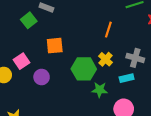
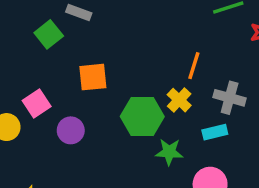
orange line: (108, 30) -> (194, 66), moved

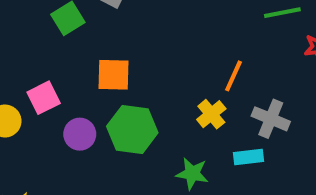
green hexagon: (142, 116) -> (132, 129), moved

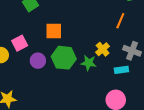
orange line: (234, 76) -> (120, 21), moved
green star: (192, 174) -> (89, 63), moved

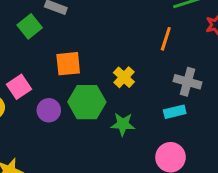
yellow cross: (103, 49) -> (124, 77), moved
green star: (89, 63) -> (123, 124), moved

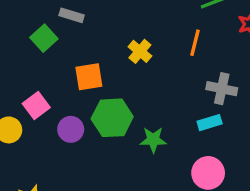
yellow cross: (124, 77) -> (140, 51), moved

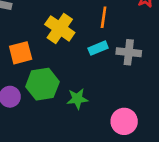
yellow cross: (140, 51) -> (60, 28), size x1.5
cyan rectangle: (210, 123) -> (98, 48), moved

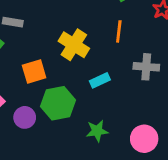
cyan rectangle: (98, 48) -> (100, 80), moved
green star: (77, 99) -> (97, 131), moved

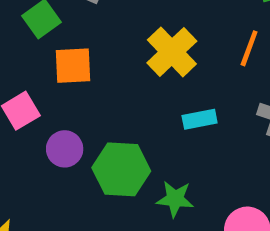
orange square: (34, 71) -> (73, 66), moved
green hexagon: (58, 103) -> (121, 169), moved

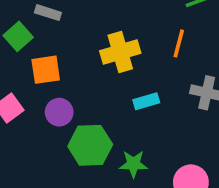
yellow cross: (172, 52) -> (120, 52), turned 33
purple circle: (65, 149) -> (59, 112), moved

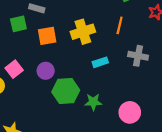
green square: (18, 36) -> (18, 24), turned 30
orange square: (46, 70) -> (47, 36), moved

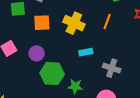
yellow cross: (83, 32) -> (74, 23), turned 35
gray cross: (138, 56) -> (112, 68), moved

